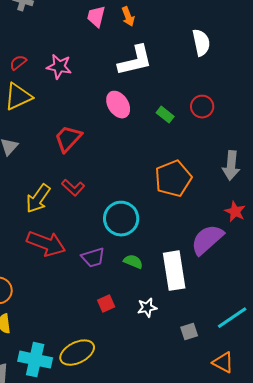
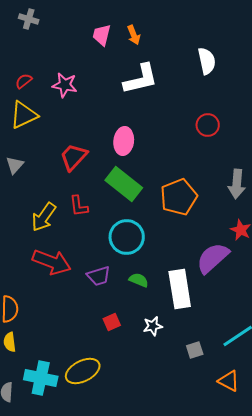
pink ellipse: (118, 105) -> (124, 141), moved, turned 40
green rectangle: (165, 115) -> (124, 184), moved, size x2.0
red L-shape: (73, 188) -> (79, 206), turned 40

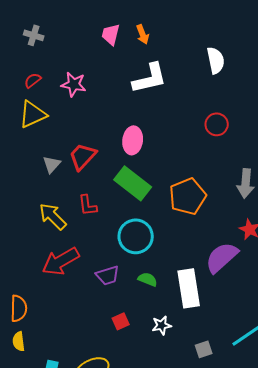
gray cross: (29, 19) -> (34, 35), moved
gray triangle: (15, 165) -> (52, 164), moved
yellow arrow: (44, 217) -> (53, 216), turned 100
red arrow: (52, 262) -> (61, 261), turned 129

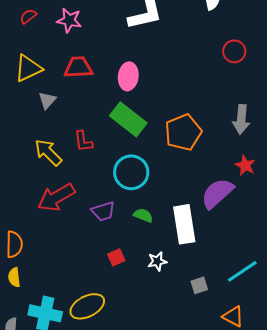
yellow triangle: (33, 114) -> (28, 68), moved
red circle: (217, 124) -> (234, 51), moved
red trapezoid: (83, 156) -> (78, 67), moved, turned 44

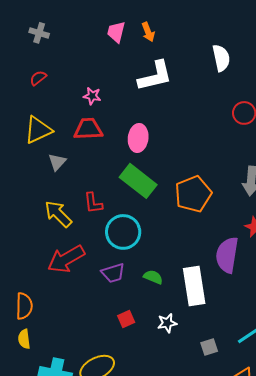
pink star: (69, 20) -> (92, 96), moved, size x0.7
cyan circle: (131, 172) -> (123, 232), moved
purple semicircle: (217, 193) -> (227, 255), turned -39

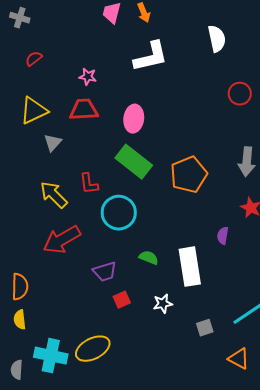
gray cross: (39, 33) -> (20, 18), moved
purple semicircle: (227, 255) -> (223, 236), size x0.5
purple trapezoid: (113, 273) -> (105, 272), moved

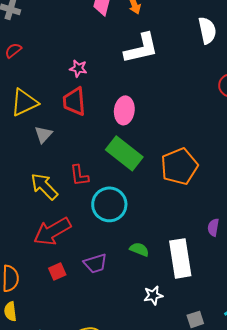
red semicircle: (34, 59) -> (13, 50), moved
red trapezoid: (84, 110) -> (74, 101), turned -92
red square: (122, 300) -> (57, 271), moved

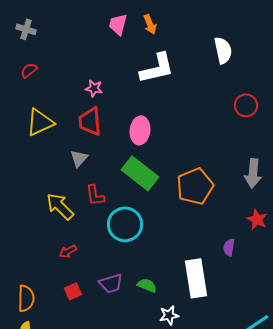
gray triangle: (43, 134) -> (79, 158), moved
red arrow: (52, 231) -> (68, 251), size x0.5
green semicircle: (139, 249) -> (147, 285), moved

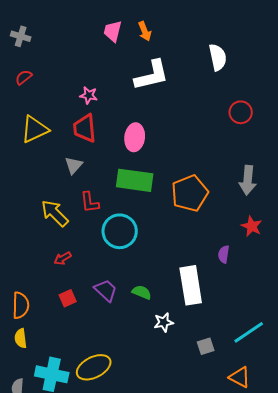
green rectangle: (140, 173) -> (135, 180), turned -30
purple trapezoid: (111, 283) -> (106, 290), turned -120

